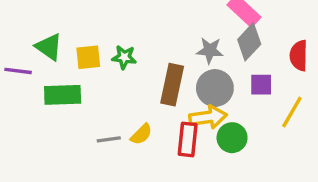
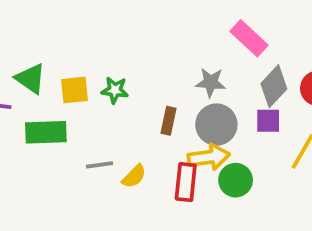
gray diamond: (249, 42) -> (274, 86), moved
brown rectangle: (172, 85) -> (168, 121), size x0.6
gray line: (109, 139) -> (100, 165), moved

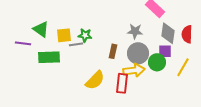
gray diamond: (274, 86) -> (168, 33), turned -35
gray line: (100, 165) -> (76, 44), moved
yellow semicircle: (134, 176) -> (95, 80), size x1.5
green circle: (236, 180) -> (157, 62), moved

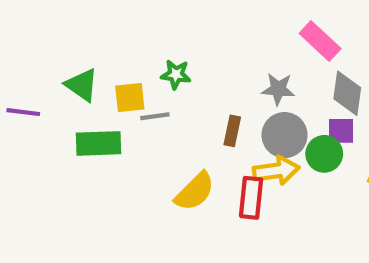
green star: (85, 35) -> (176, 74), moved
purple line: (23, 43) -> (23, 112), moved

